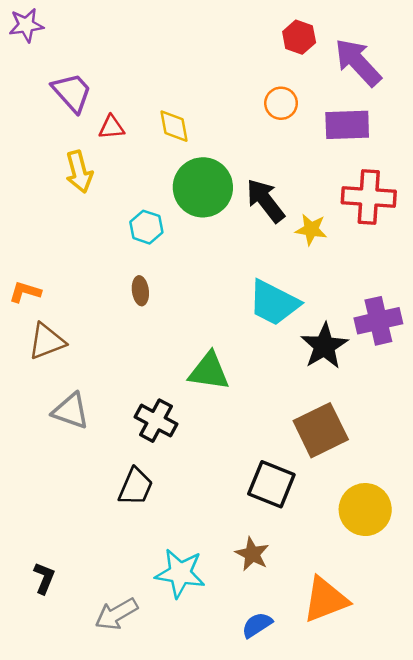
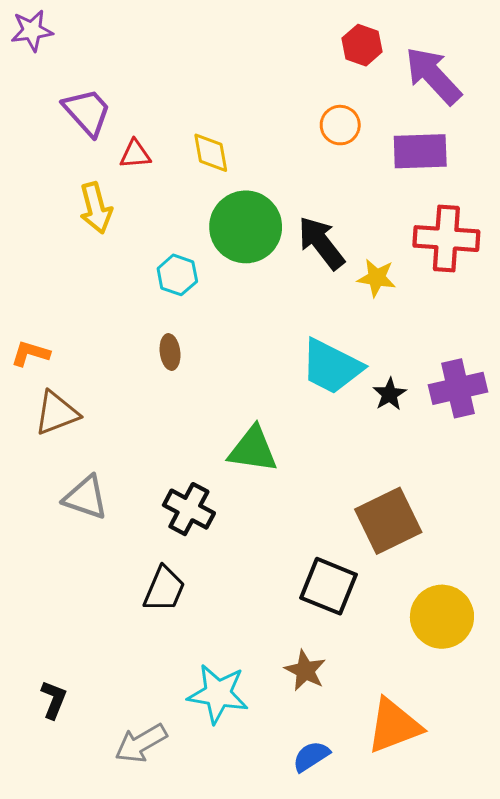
black star: (324, 346) -> (390, 394), moved, size x0.6

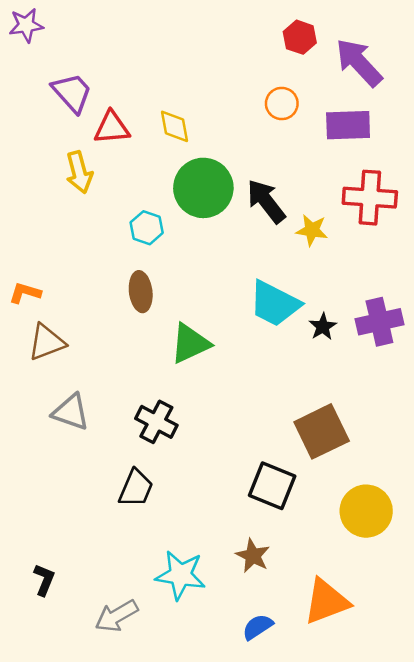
red triangle: (135, 154) -> (112, 128), size x1.4
brown ellipse: (170, 352) -> (141, 292), size x1.4
green triangle: (253, 449) -> (190, 343), moved, turned -33

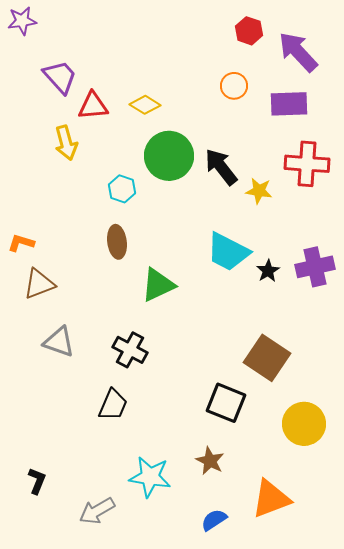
yellow diamond: (174, 126) -> (145, 105), turned -48
brown square: (322, 431) -> (267, 358), turned -30

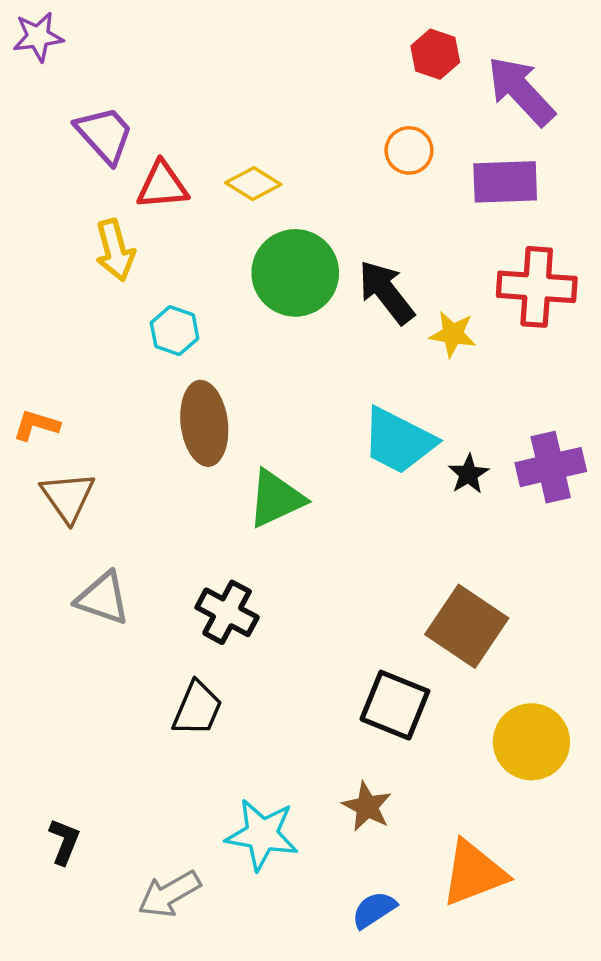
cyan hexagon: (122, 189) -> (175, 331), moved
brown ellipse: (117, 242) -> (204, 423), size x1.4
brown triangle: (39, 284) -> (68, 497), turned -44

